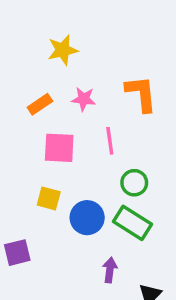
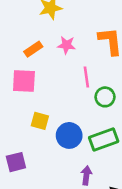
pink square: (59, 148) -> (24, 81), moved
green circle: (134, 183) -> (105, 97), moved
green rectangle: (133, 223) -> (104, 139), turned -52

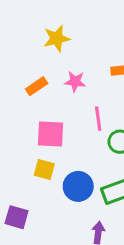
pink square: (24, 81) -> (50, 134), moved
purple square: (16, 162) -> (17, 217), turned 30

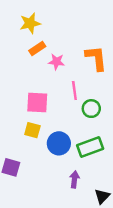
yellow star: (57, 38) -> (30, 23), moved
orange rectangle: (37, 86) -> (37, 48), moved

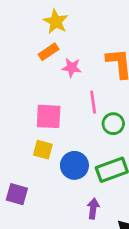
yellow star: (30, 23) -> (56, 22), moved, turned -30

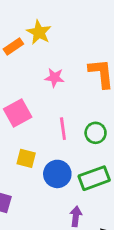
orange rectangle: (49, 52) -> (13, 46), moved
pink line: (93, 102) -> (63, 129), moved
pink square: (49, 116) -> (18, 113), moved, turned -32

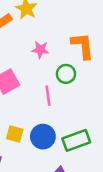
green circle: (96, 133) -> (66, 74), moved
yellow square: (26, 158) -> (15, 134), moved

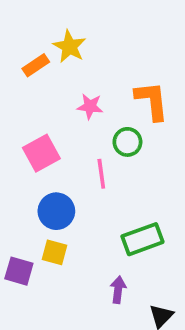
yellow square: (15, 134) -> (54, 252), moved
blue circle: (43, 137) -> (56, 211), moved

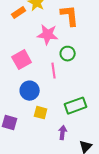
orange L-shape: (152, 101) -> (70, 16), moved
pink star: (90, 106) -> (48, 35), size x1.5
yellow square: (54, 252) -> (41, 113), moved

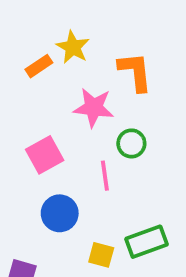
yellow square: (41, 113) -> (101, 255), moved

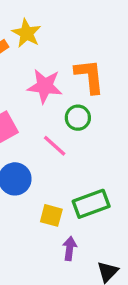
orange L-shape: (135, 72) -> (89, 76), moved
pink line: (105, 176) -> (55, 146), turned -40

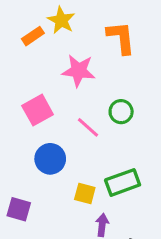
orange L-shape: (89, 76) -> (121, 38), moved
green circle: (78, 118) -> (121, 112), moved

